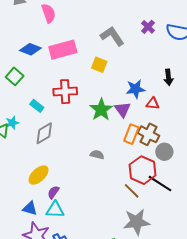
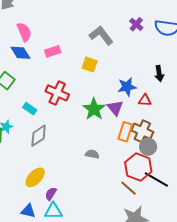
pink semicircle: (49, 13) -> (24, 32), moved
blue diamond: (30, 49) -> (20, 53), turned 40
pink rectangle: (63, 50) -> (53, 51), size x0.6
red cross: (65, 92) -> (57, 93), turned 30
gray circle: (164, 152) -> (148, 147), moved

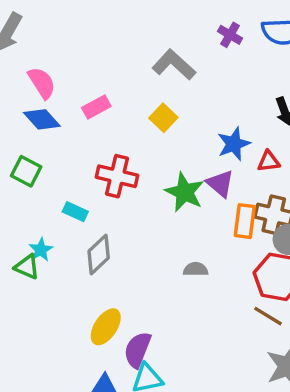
yellow square: (90, 65) -> (163, 118), turned 35
purple semicircle: (51, 194) -> (137, 350), size x1.5

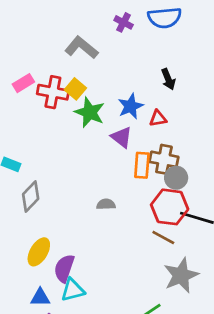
red cross: (117, 176) -> (53, 92), moved
green star: (185, 192) -> (90, 112), moved

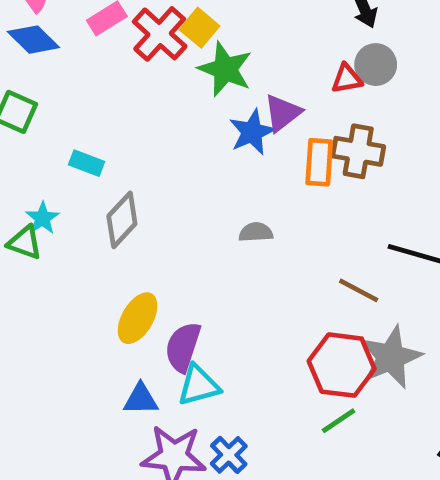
red cross: (53, 92) -> (160, 34), turned 32
blue star: (131, 106) -> (252, 132), moved
purple triangle: (122, 137) -> (283, 113), turned 45
gray circle: (176, 178) -> (376, 65), moved
red hexagon: (170, 207) -> (342, 365), moved

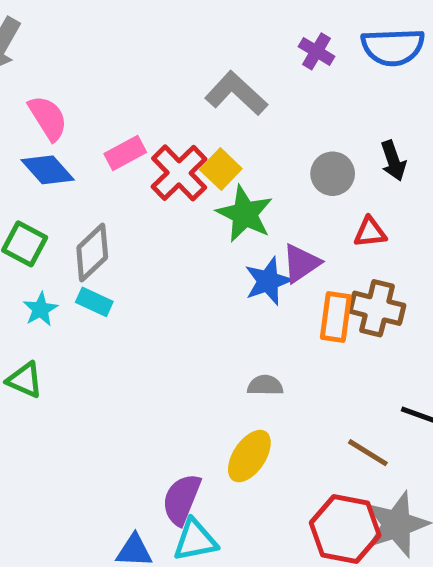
gray circle: (376, 65) -> (333, 174), moved
cyan star: (42, 218) -> (40, 309), moved
gray diamond: (122, 220) -> (92, 253), moved
yellow ellipse: (138, 318) -> (249, 456), moved

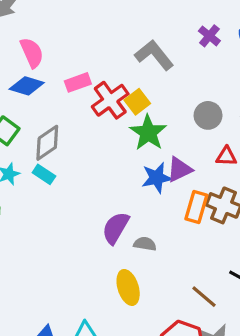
blue diamond: (48, 170) -> (27, 86), turned -40
yellow ellipse: (249, 456) -> (128, 287), turned -60
purple semicircle: (182, 499) -> (116, 228), moved

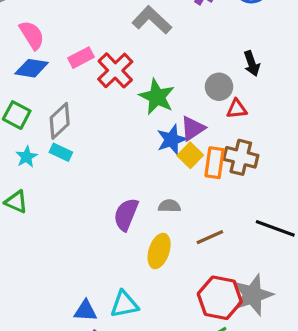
yellow square: (137, 102) -> (190, 155), moved
gray circle: (208, 115) -> (219, 87), moved
purple semicircle: (116, 228) -> (126, 214), moved
yellow ellipse: (128, 287) -> (159, 251), turned 44
brown line: (204, 297) -> (210, 237), moved, turned -56

